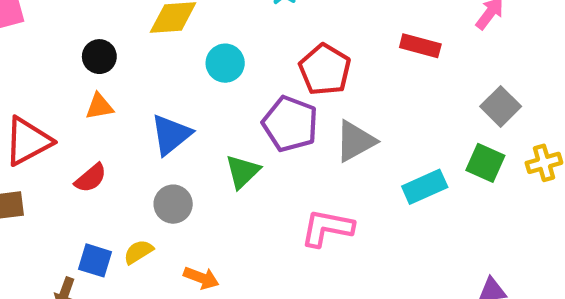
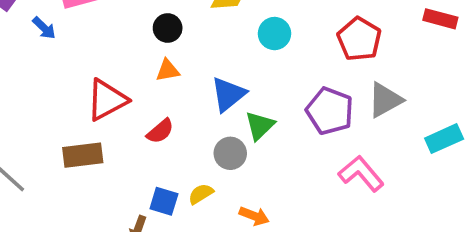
purple pentagon: (290, 124) -> (330, 111), moved
green triangle: (242, 172) -> (260, 126), moved
pink L-shape: (327, 228) -> (361, 174), turned 39

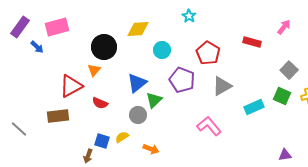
black circle: (168, 28) -> (104, 47), size x1.6
orange triangle: (168, 70) -> (94, 70), moved, turned -40
purple pentagon: (330, 111) -> (182, 80), moved
red semicircle: (160, 131) -> (100, 103), turned 63

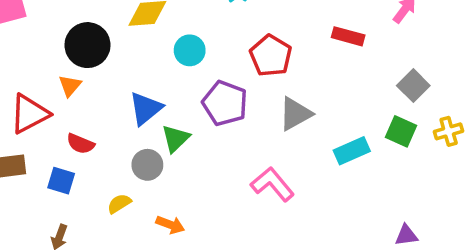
blue square: (102, 141) -> (61, 181), moved

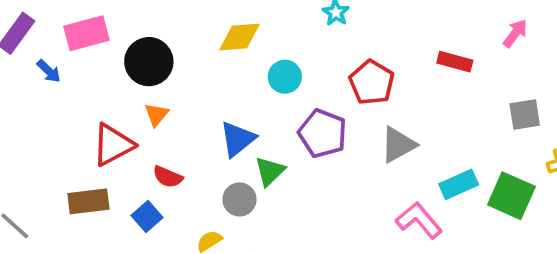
black circle: (87, 45) -> (149, 62), moved
gray square: (413, 86) -> (525, 114), turned 36
green square: (401, 131) -> (511, 196), moved, size x1.4
blue square: (61, 181) -> (147, 216), turned 32
pink L-shape: (272, 184) -> (419, 220), moved

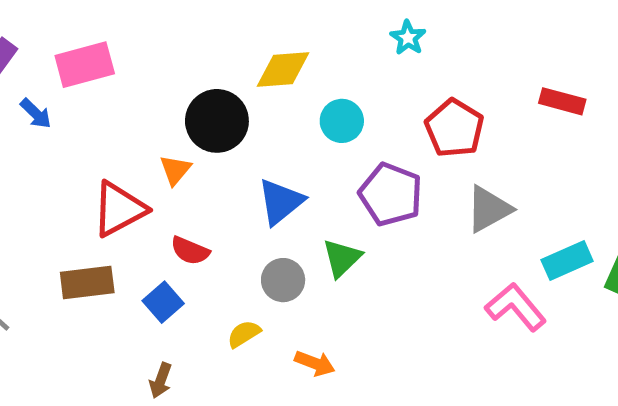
black circle: (149, 62) -> (217, 121), moved
green triangle: (270, 171) -> (342, 258), moved

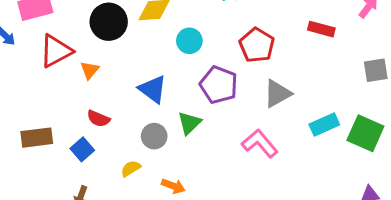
black circle: (217, 121) -> (109, 22), moved
blue triangle: (281, 202) -> (153, 89), turned -44
red triangle: (119, 209) -> (56, 51), moved
pink L-shape: (516, 307) -> (260, 143), moved

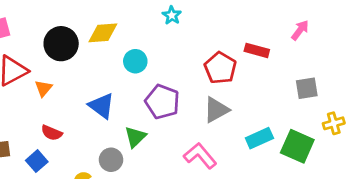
red pentagon: (257, 45) -> (220, 68), moved
gray circle: (154, 136) -> (111, 160), moved

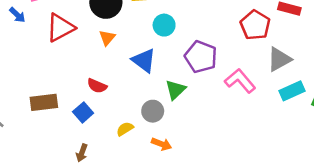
cyan circle: (135, 61) -> (164, 25), moved
orange triangle: (44, 88) -> (107, 38), moved
gray triangle: (216, 110) -> (279, 59), moved
pink L-shape: (200, 156) -> (240, 81), moved

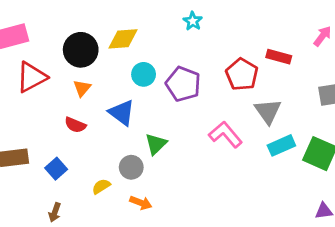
purple pentagon: (201, 57) -> (183, 84), moved
gray triangle: (279, 59) -> (268, 111), turned -36
red semicircle: (97, 86) -> (75, 125), moved

